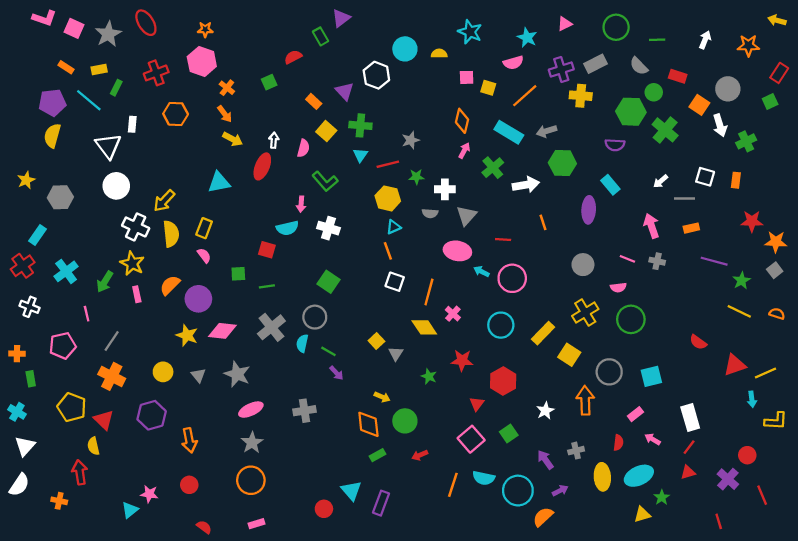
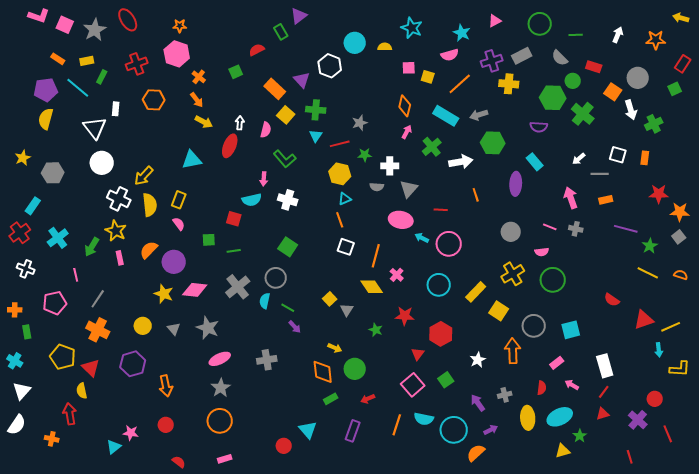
orange rectangle: (314, 101) -> (275, 89), size x1.5
purple rectangle: (381, 503) -> (353, 431), moved

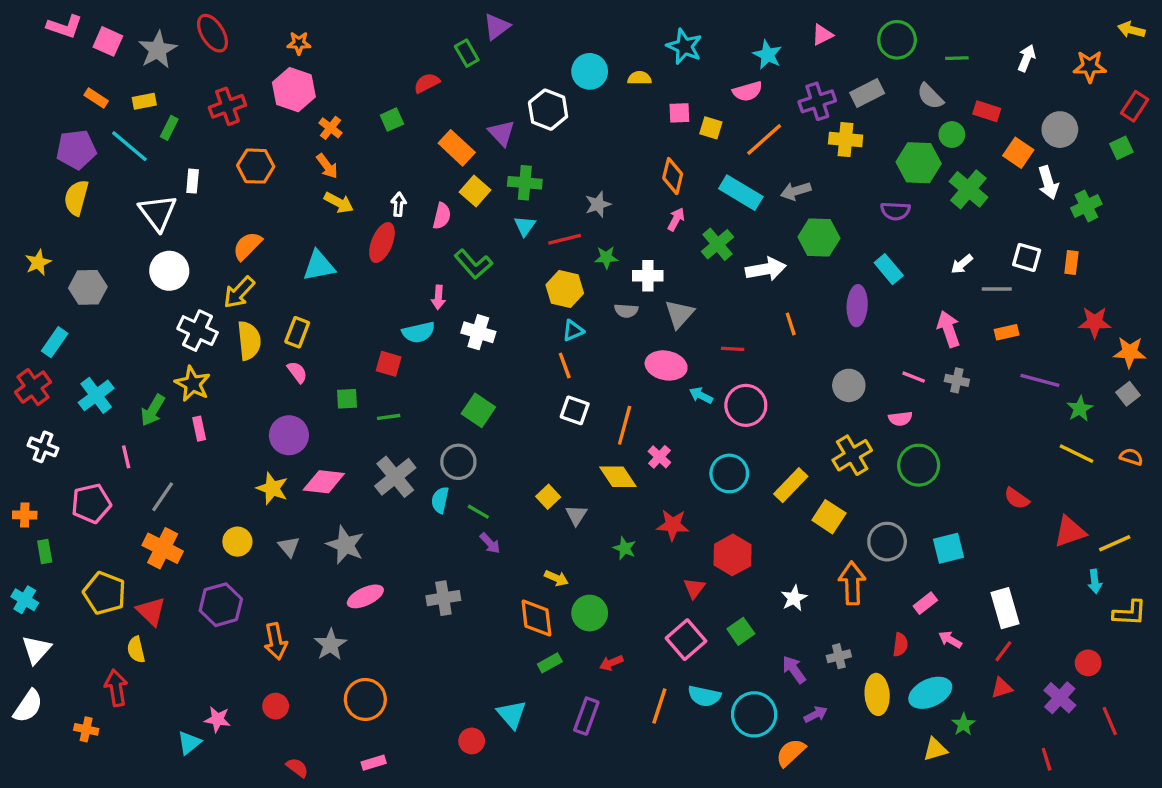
orange semicircle: (149, 250) -> (247, 246), moved
gray star: (221, 388) -> (330, 645), moved

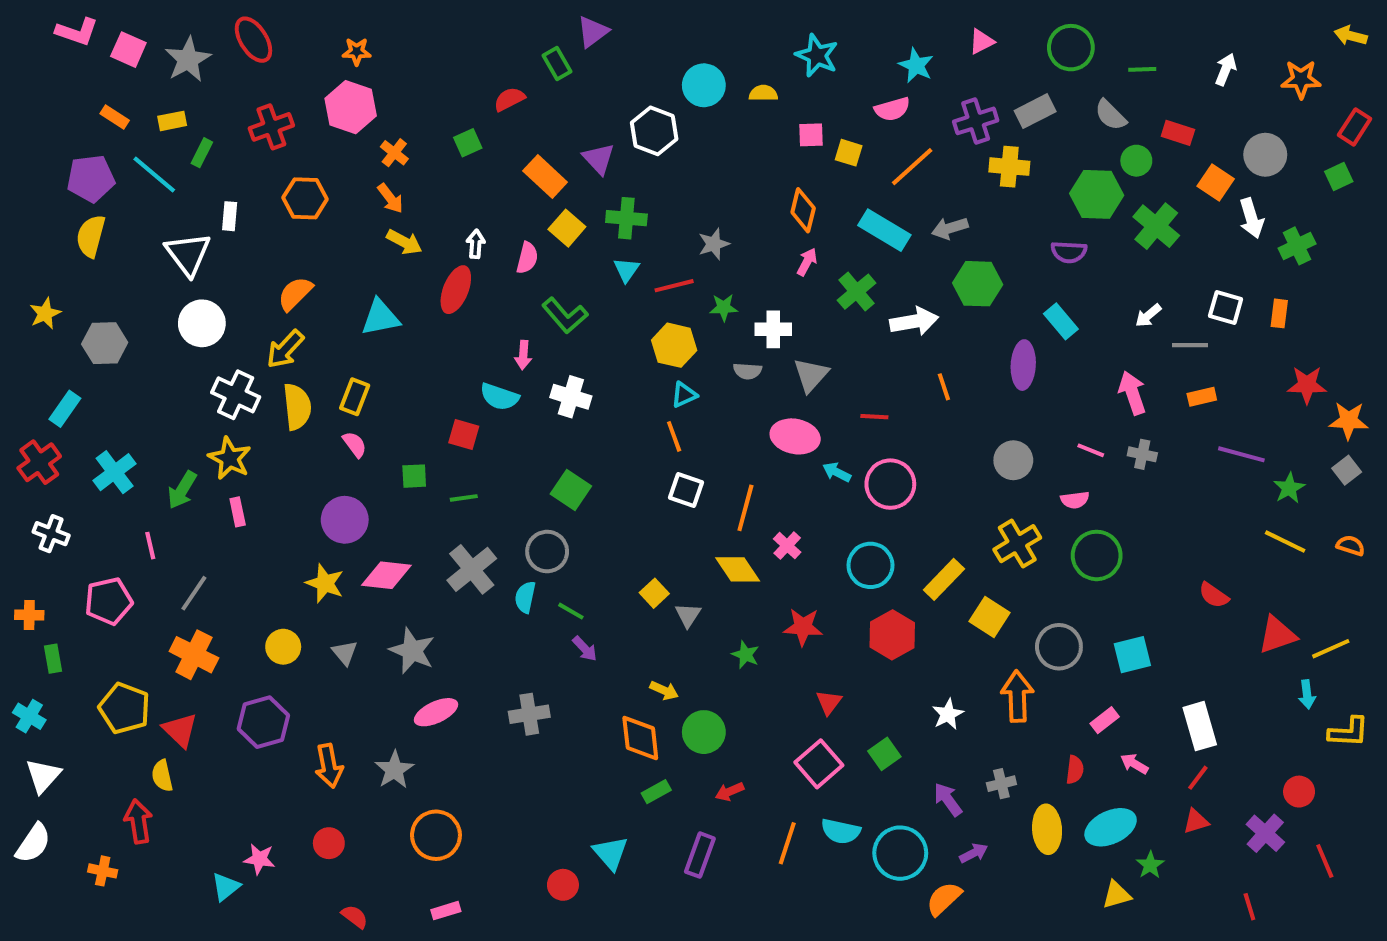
cyan semicircle: (419, 332) -> (499, 397), turned 32
red hexagon: (733, 555) -> (892, 635), moved

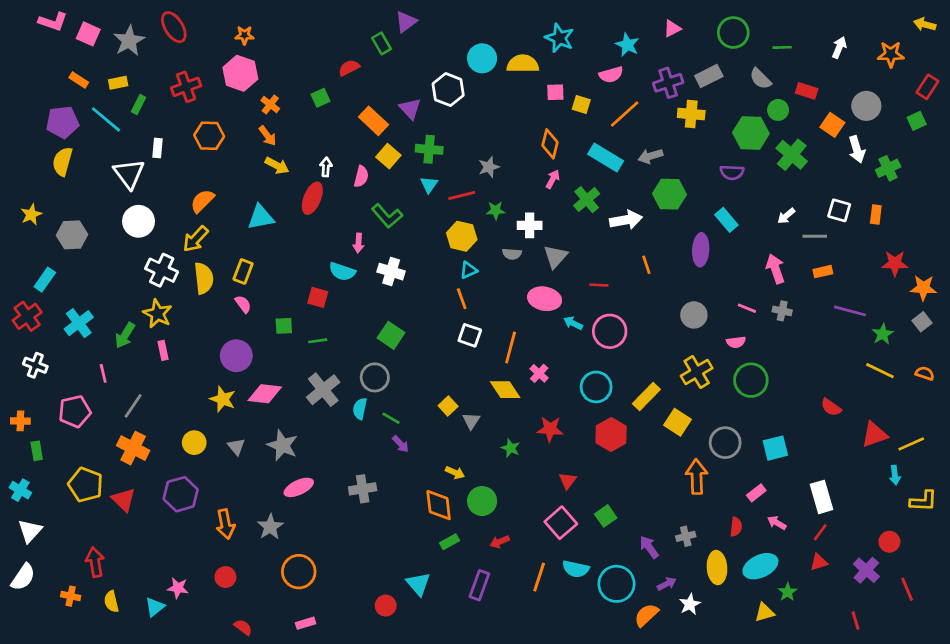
yellow semicircle: (763, 93) -> (523, 64), size x1.6
white star: (948, 714) -> (690, 604), moved
yellow semicircle: (162, 776) -> (111, 601), moved

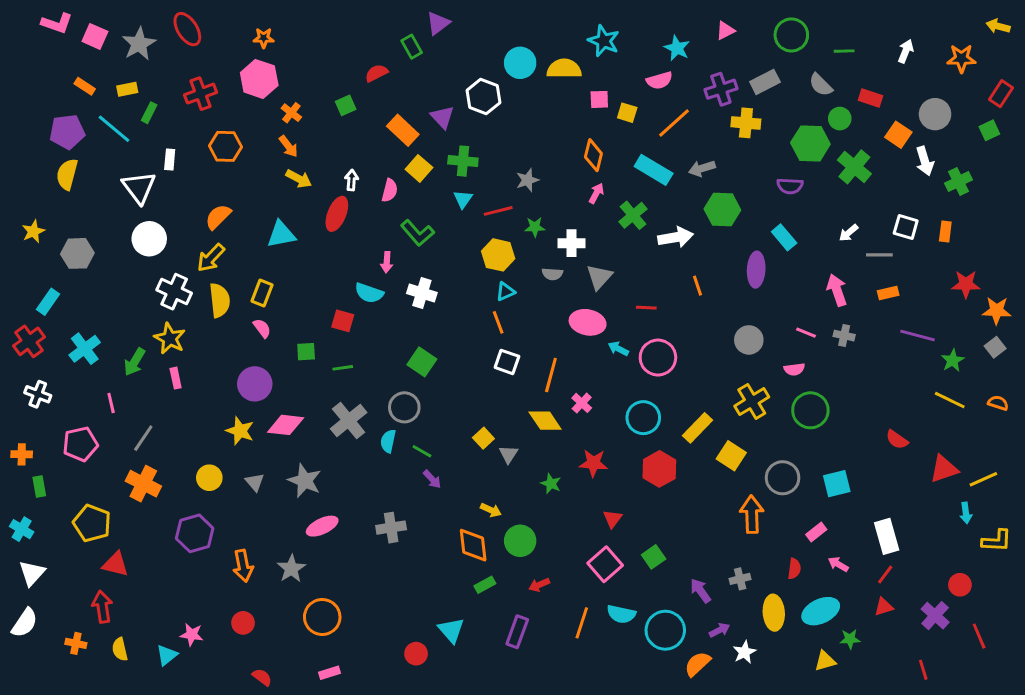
red triangle: (124, 500) -> (115, 564), moved, turned -30
green star: (788, 592) -> (850, 639), turned 30

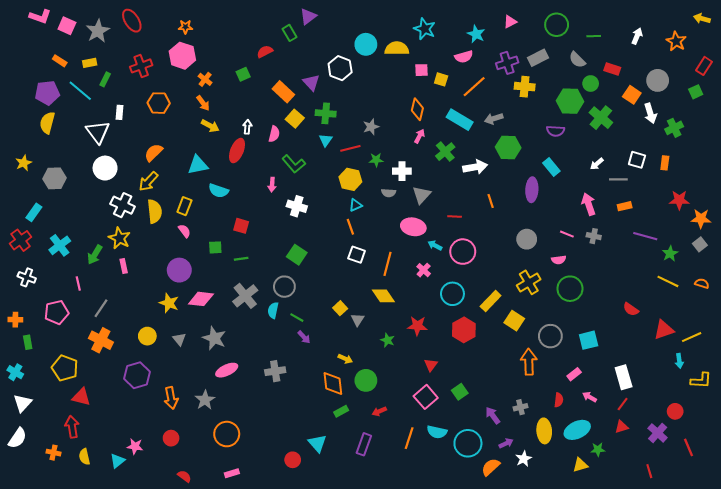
orange star: (961, 58) -> (676, 41), turned 30
cyan semicircle: (369, 293) -> (218, 191), moved
pink cross: (582, 403) -> (424, 270), moved

